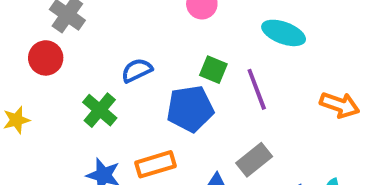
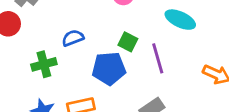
green cross: (100, 110) -> (44, 64), turned 30

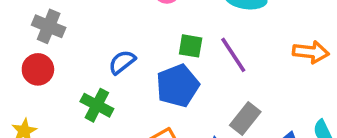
green cross: (44, 64) -> (97, 105), turned -30

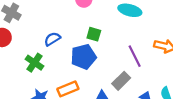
purple line: (233, 55) -> (135, 56), moved

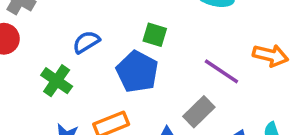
purple line: (135, 56) -> (221, 71), turned -30
blue pentagon: (83, 57) -> (137, 72), turned -30

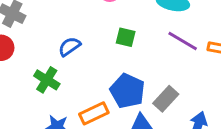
purple line: (221, 71) -> (183, 41), moved
blue pentagon: (137, 72) -> (127, 91), moved

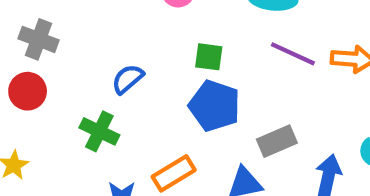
blue pentagon: (127, 91) -> (215, 106), moved
gray rectangle: (166, 99) -> (277, 141), turned 30

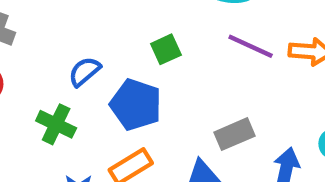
green square: (209, 57) -> (166, 49), turned -32
blue pentagon: (215, 106) -> (136, 105), moved

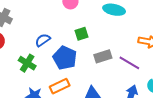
purple line: (251, 46) -> (129, 63), moved
gray rectangle: (235, 134) -> (103, 56), moved

